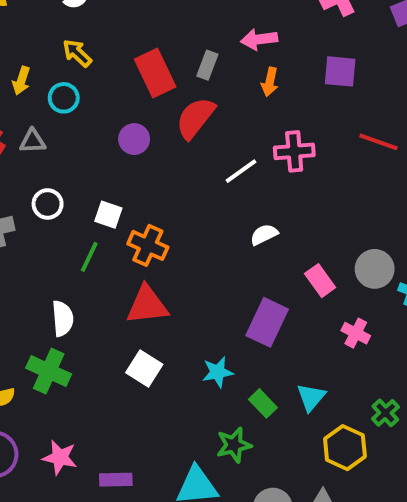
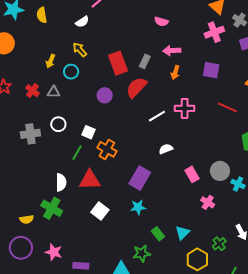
red triangle: (147, 305) -> (90, 180), moved
purple rectangle: (267, 322) -> (140, 178), moved
cyan star: (218, 372) -> (138, 207), moved

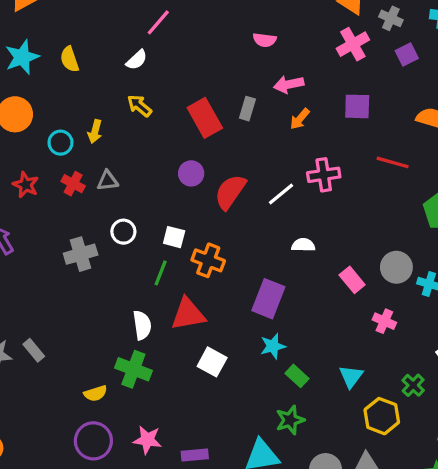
cyan circle: (71, 72) -> (60, 143), moved
orange arrow: (175, 72) -> (300, 119), turned 32
red semicircle: (136, 87) -> (230, 192), moved
white semicircle: (166, 149) -> (303, 245), turned 32
green rectangle: (158, 234) -> (297, 376), moved

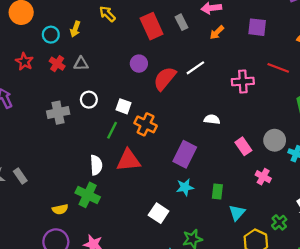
gray rectangle: (247, 109) -> (182, 22), turned -49
pink cross: (324, 175) -> (243, 81), moved
white line: (281, 194) -> (195, 68), moved
white square: (212, 362) -> (159, 213), moved
green rectangle: (297, 376) -> (217, 192), moved, turned 49

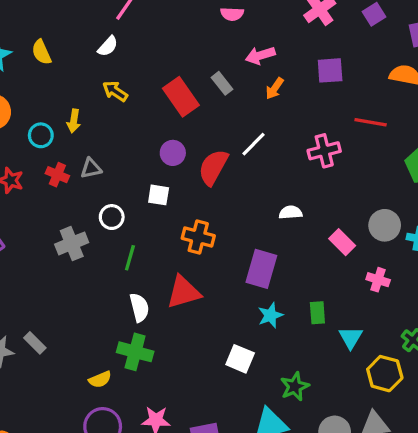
white square: (123, 106) -> (159, 195), moved
green line: (112, 130) -> (130, 258), moved

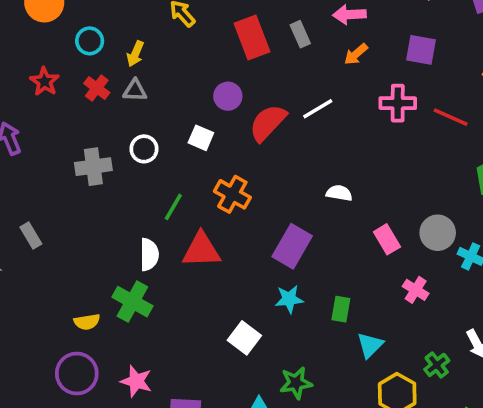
yellow arrow: (74, 121) -> (135, 54), moved
pink cross: (324, 151) -> (398, 103), moved
green line: (130, 258) -> (173, 207), moved
gray rectangle: (35, 343) -> (31, 236), moved

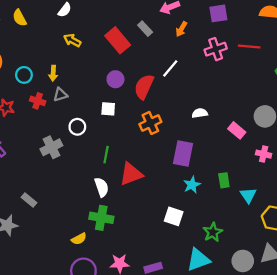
orange cross: (232, 194) -> (150, 123), moved, turned -35

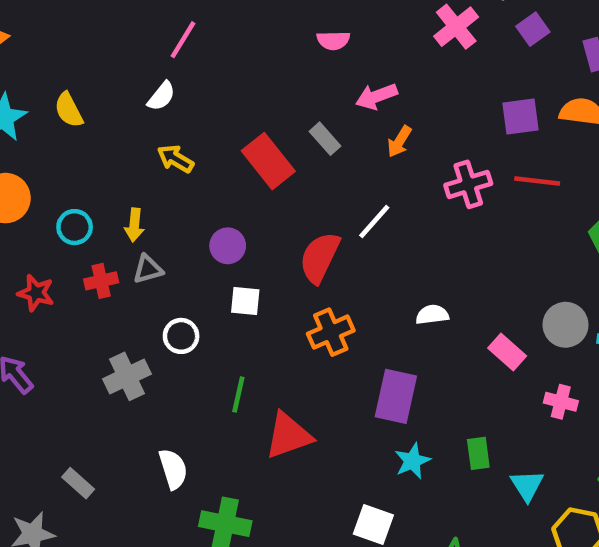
purple square: (218, 13) -> (520, 116), moved
purple circle: (115, 79) -> (228, 246), moved
red cross: (38, 101) -> (101, 281), turned -32
white semicircle: (102, 187) -> (173, 469), moved

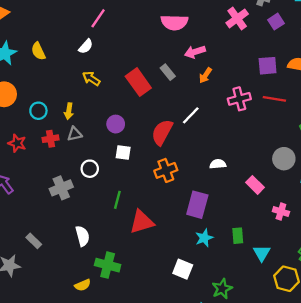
pink semicircle: (333, 40) -> (174, 22), size x1.6
gray circle: (565, 325) -> (284, 159), moved

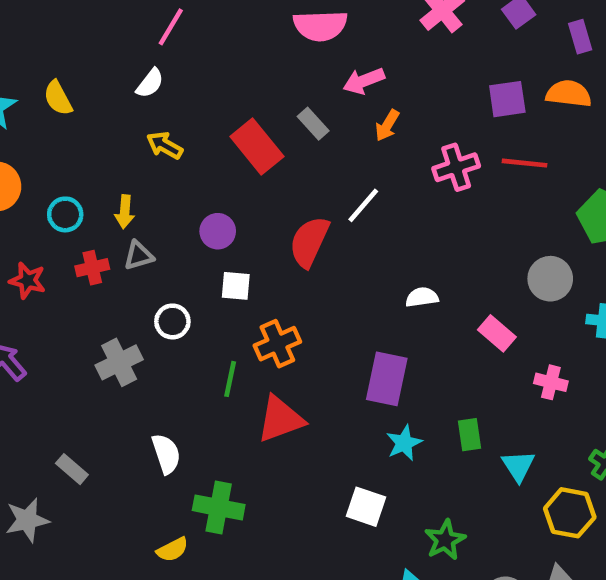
orange cross: (166, 170) -> (277, 344), moved

